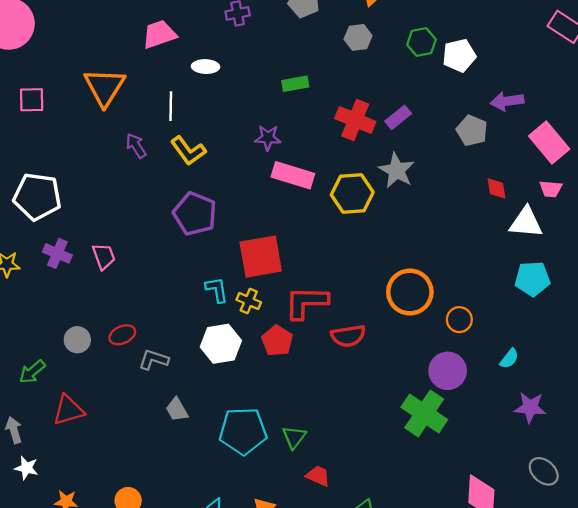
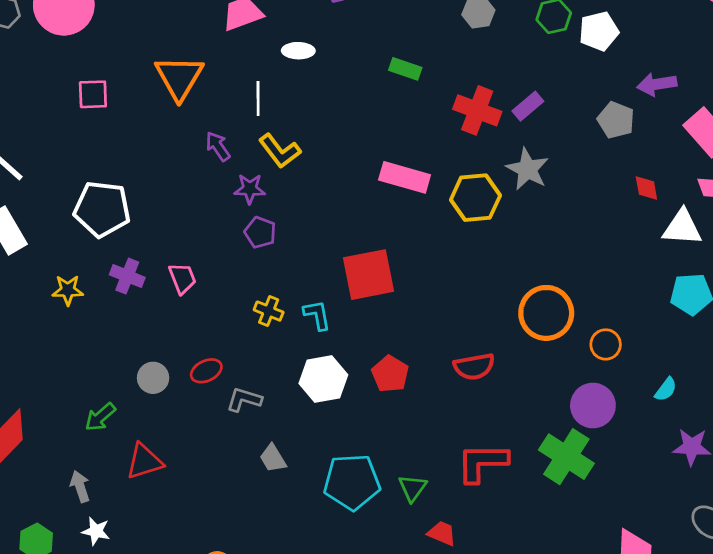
green rectangle: (295, 84) -> (405, 69), turned 30
purple star: (268, 138) -> (250, 189), moved
purple pentagon: (195, 214) -> (260, 232), moved, size x0.6
yellow cross: (249, 301) -> (269, 311), moved
red L-shape: (306, 302) -> (482, 463), moved

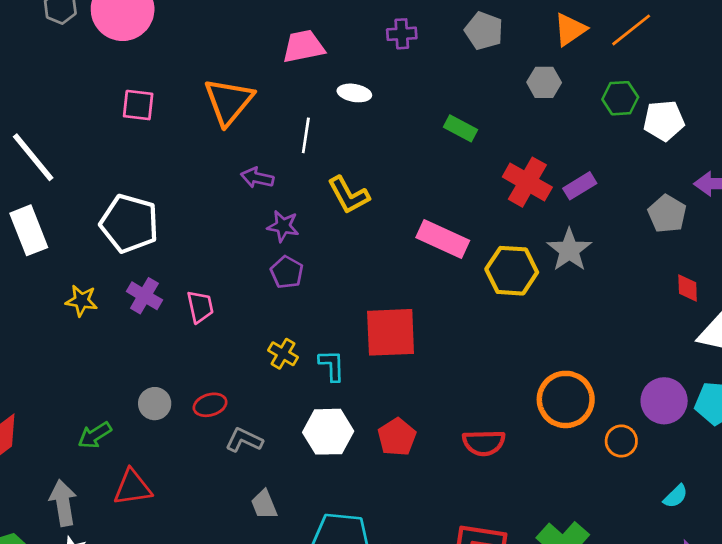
purple arrow: (218, 146) -> (257, 178), turned -52
yellow L-shape: (280, 151) -> (349, 195), moved
purple circle: (593, 405) -> (664, 401), moved
gray arrow: (80, 486) -> (63, 503), size x1.4

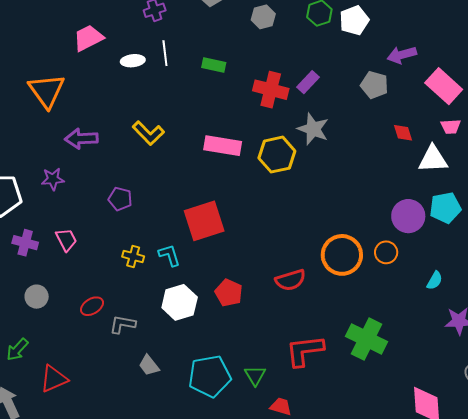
white line: (306, 135) -> (165, 53), moved
purple arrow: (257, 178) -> (81, 139), size x1.4
purple star: (283, 226) -> (53, 179), moved
orange circle: (566, 399) -> (342, 255), moved
gray circle: (155, 404) -> (37, 297), moved

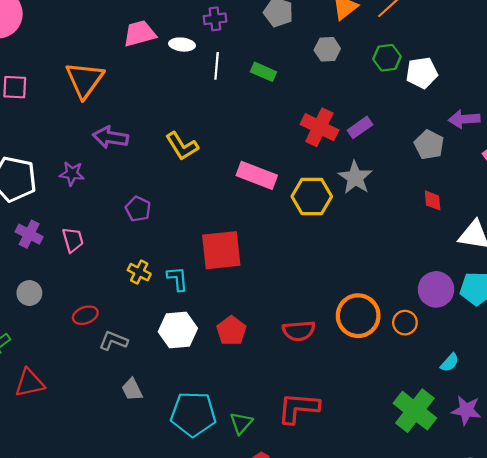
white ellipse: (133, 61) -> (182, 45), moved
green rectangle: (214, 65) -> (263, 72), moved
red diamond: (403, 133) -> (433, 200), moved
green cross: (367, 339) -> (415, 411), moved

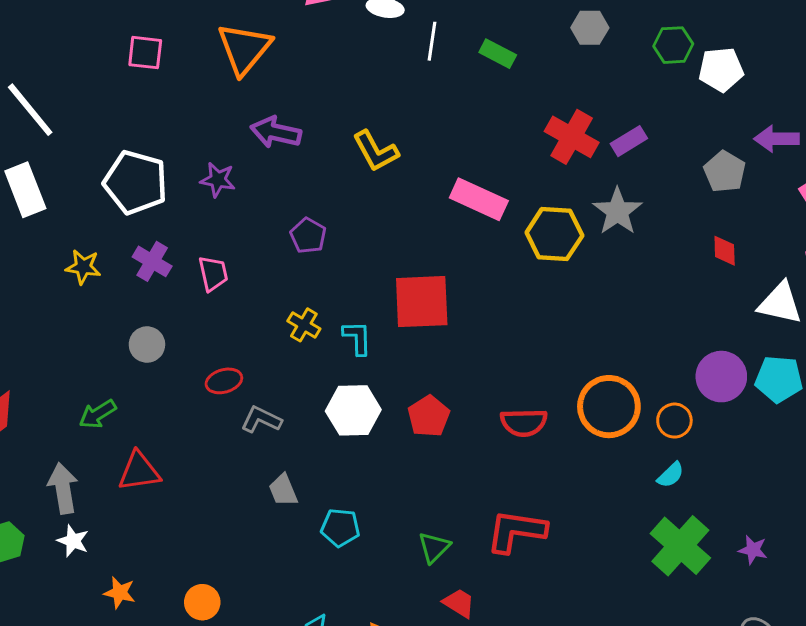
cyan semicircle: (450, 363) -> (671, 475), moved
purple star: (466, 410) -> (753, 550), size x0.7
cyan pentagon: (193, 414) -> (340, 528), moved, size x0.6

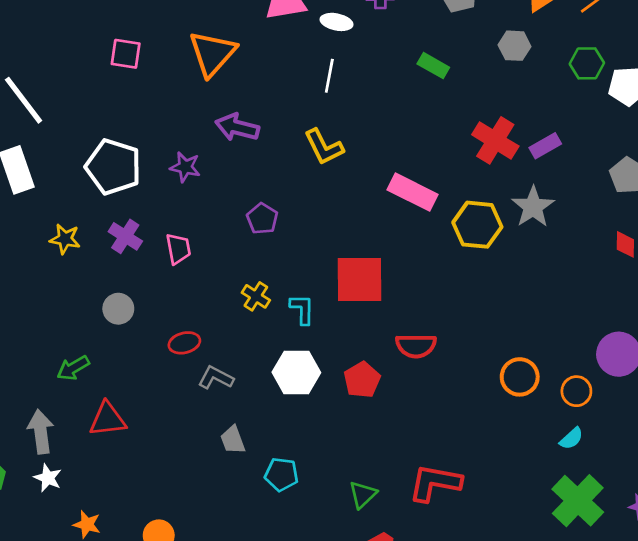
white line: (432, 41) -> (329, 76), moved
orange circle: (609, 407) -> (520, 377), size x0.7
red semicircle: (524, 422) -> (416, 346), moved

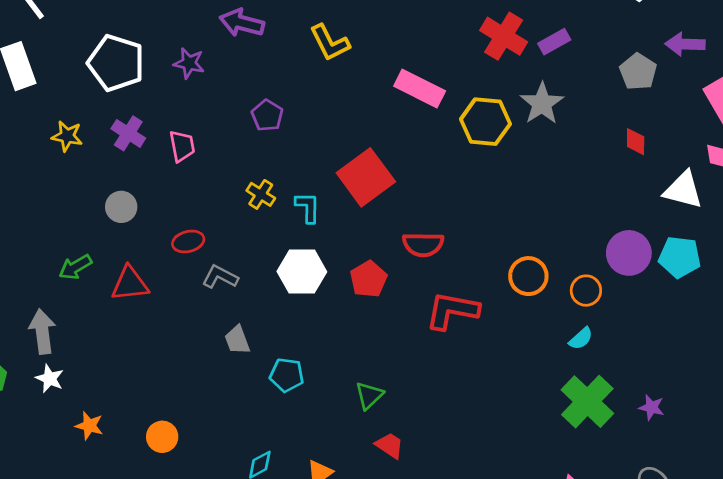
red square: (359, 280) -> (366, 177), turned -36
red triangle: (108, 419) -> (130, 284), moved
red L-shape: (435, 483) -> (452, 311), moved

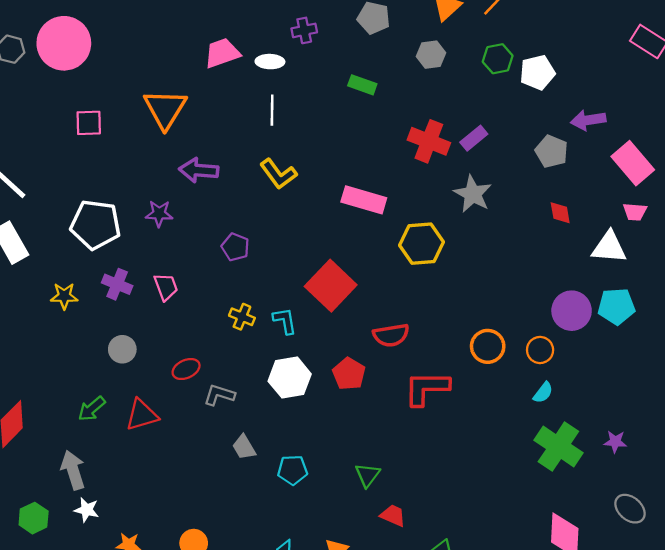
yellow hexagon: (485, 122) -> (421, 244), moved

